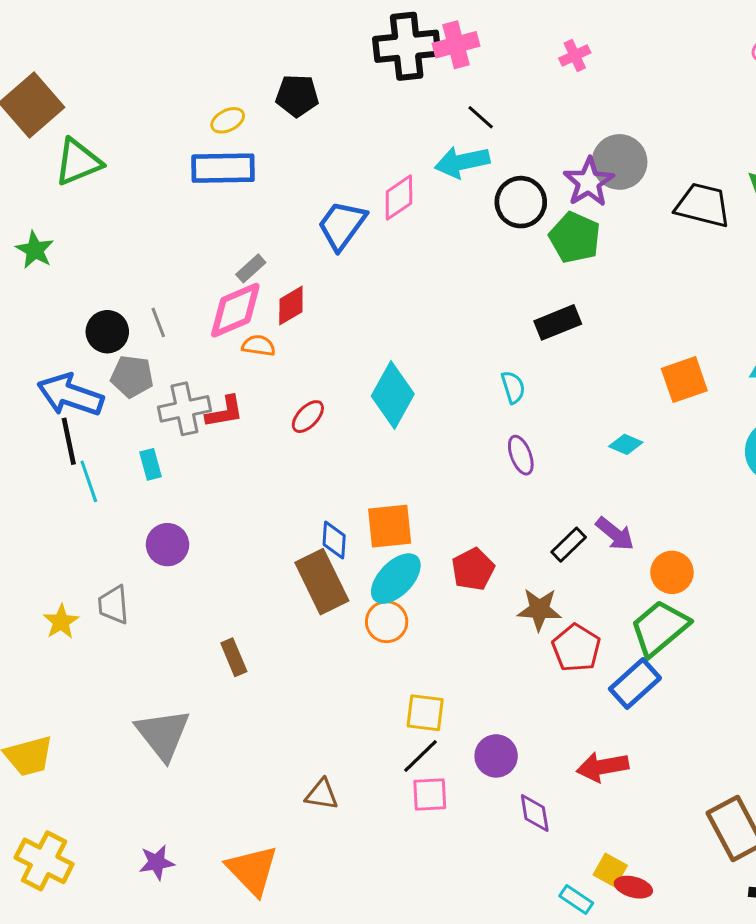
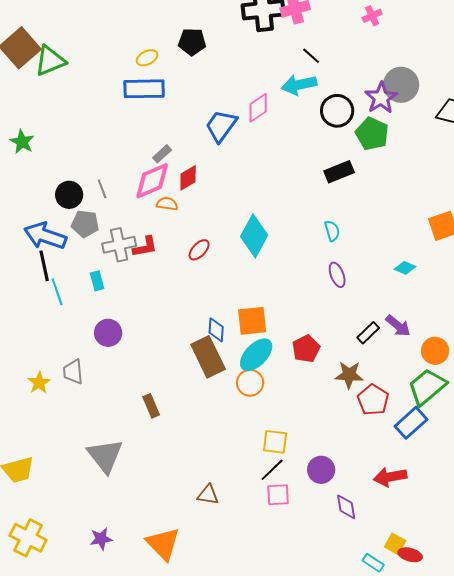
green triangle: (78, 162) -> (50, 61), moved
black rectangle: (558, 322) -> (339, 172), moved

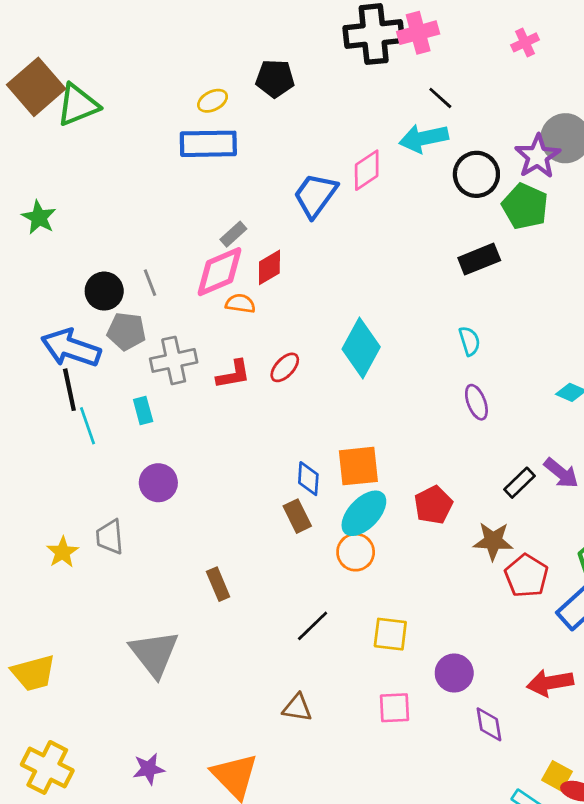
red L-shape: (145, 247) -> (233, 374), moved
brown rectangle: (208, 357) -> (297, 516), size x0.6
black line: (272, 470) -> (313, 626), moved

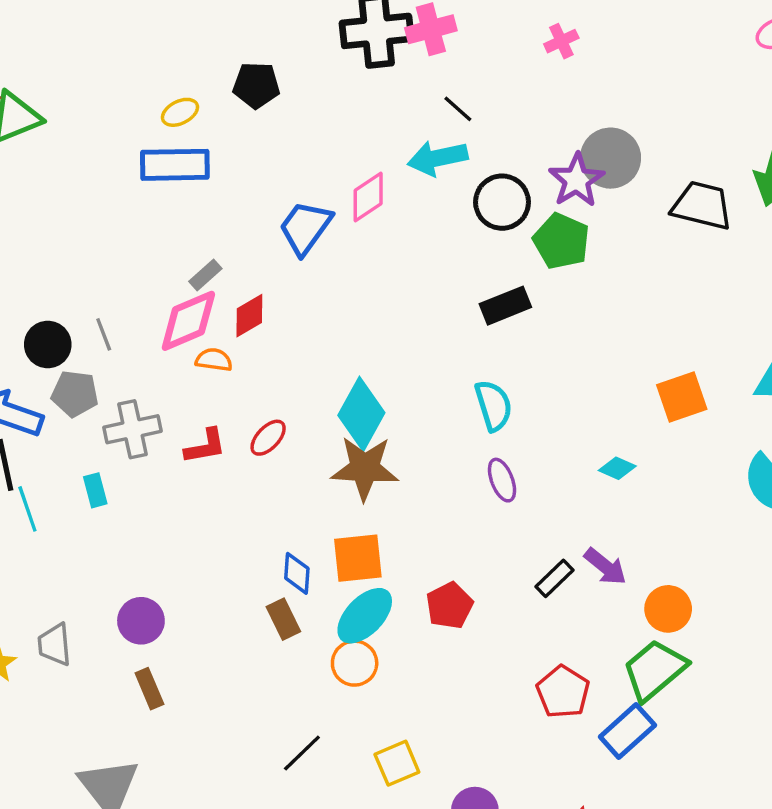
cyan semicircle: (469, 341) -> (494, 406), size x1.4
purple circle: (158, 483) -> (141, 621), moved
brown star: (493, 541) -> (365, 468), moved, size x1.4
brown rectangle: (218, 584) -> (149, 689), moved
yellow square: (390, 634) -> (397, 763), turned -30

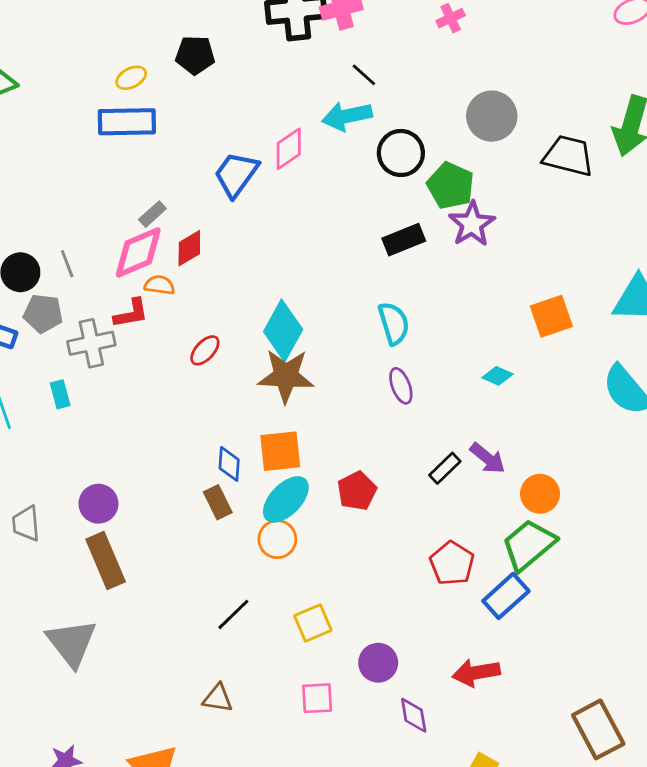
purple star: (577, 180) -> (472, 224), moved
red L-shape: (205, 446) -> (131, 313), moved
brown rectangle: (149, 689) -> (106, 560), size x1.6

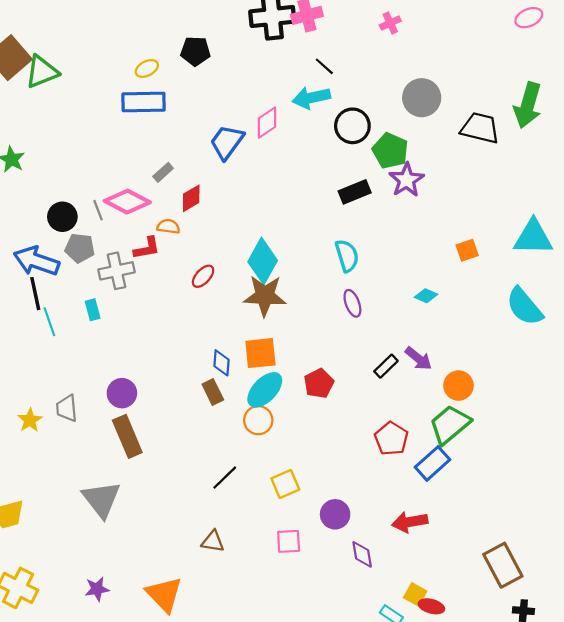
pink diamond: (138, 252) -> (127, 202), moved, turned 51
orange square: (551, 316) -> (467, 250), size x0.7

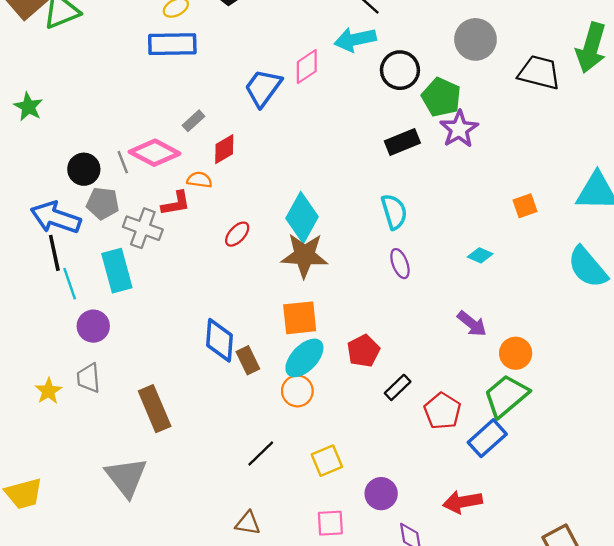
gray cross: (116, 271) -> (143, 228), turned 32
cyan rectangle: (93, 310) -> (117, 271), size x1.8
blue diamond: (221, 363) -> (219, 340), moved, size x1.5
black rectangle: (386, 366) -> (398, 387), moved
purple circle: (122, 393) -> (93, 326), moved

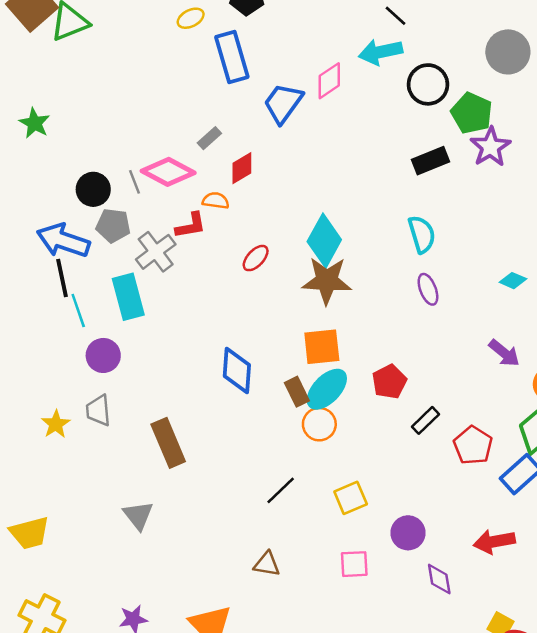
blue rectangle: (172, 44) -> (232, 57), moved, turned 75
gray cross: (143, 228) -> (156, 252), turned 33
brown rectangle: (248, 360) -> (297, 392), moved
gray triangle: (126, 477) -> (138, 515), size x0.7

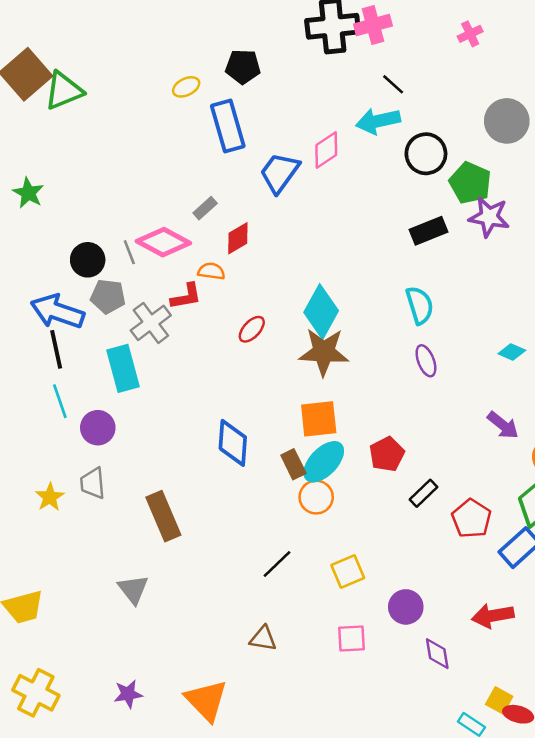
purple star: (490, 147) -> (489, 217), turned -30
cyan line: (78, 311) -> (60, 401), moved

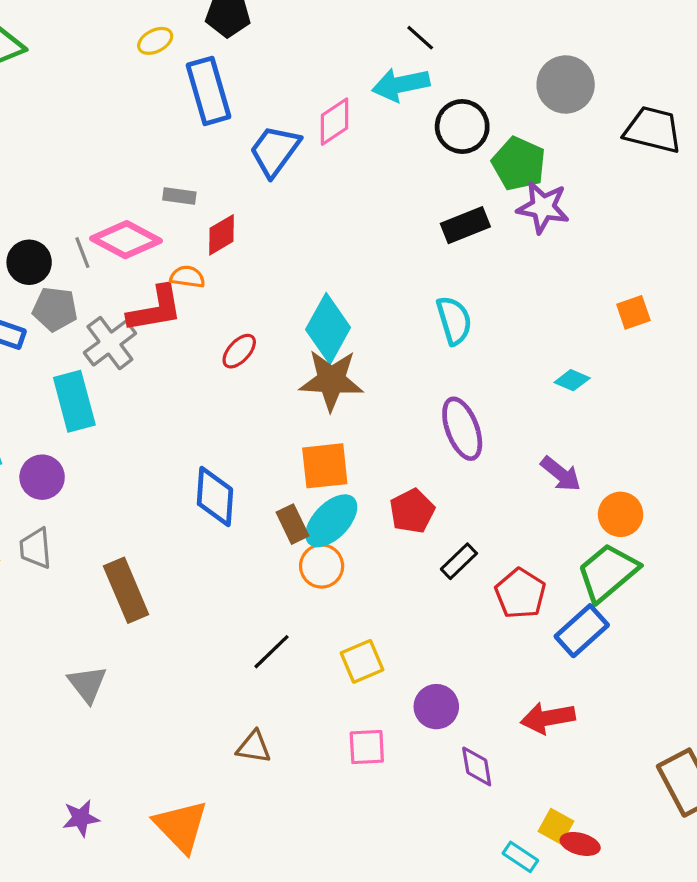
gray rectangle: (205, 208) -> (179, 196), turned 50
red L-shape: (186, 296) -> (155, 309), size x1.4
purple ellipse: (426, 361) -> (462, 429), moved, size x1.5

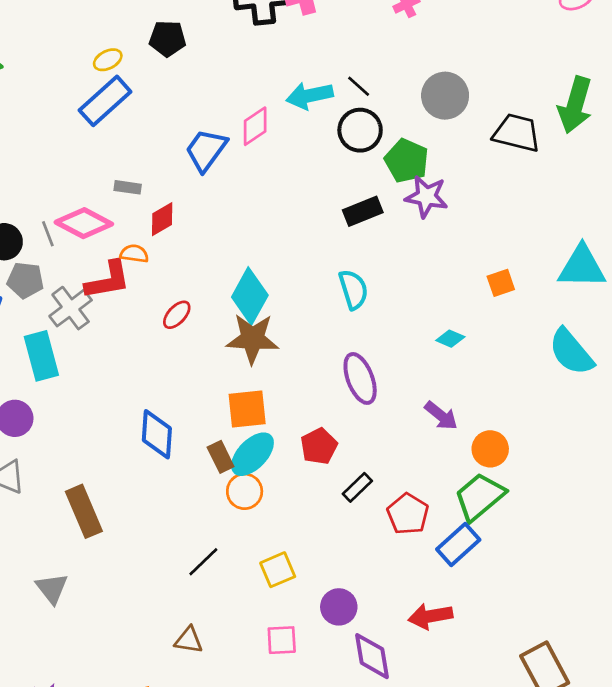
black line: (420, 38) -> (359, 86), moved
blue rectangle: (208, 91) -> (105, 101), moved, turned 64
purple diamond: (477, 766) -> (372, 656), size x1.4

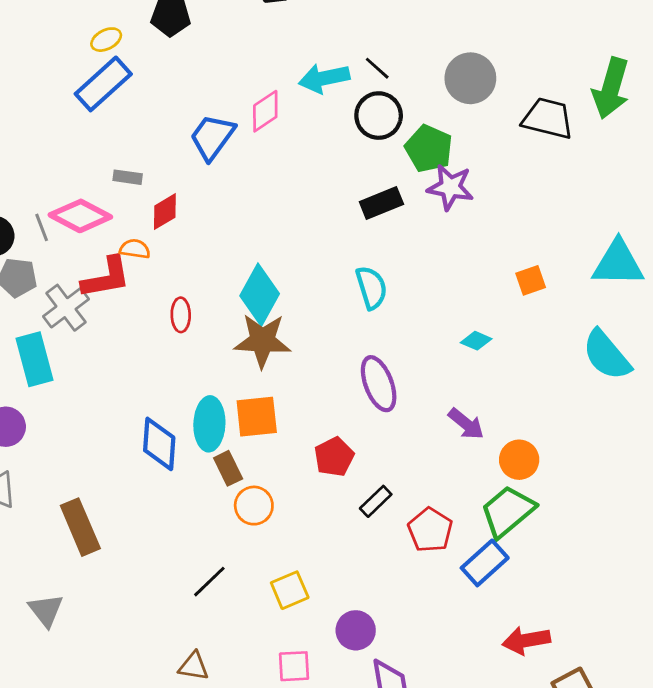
red ellipse: (177, 315) -> (181, 315), turned -44
cyan ellipse: (252, 454) -> (209, 424), moved, turned -42
red arrow: (430, 616) -> (526, 640), moved

